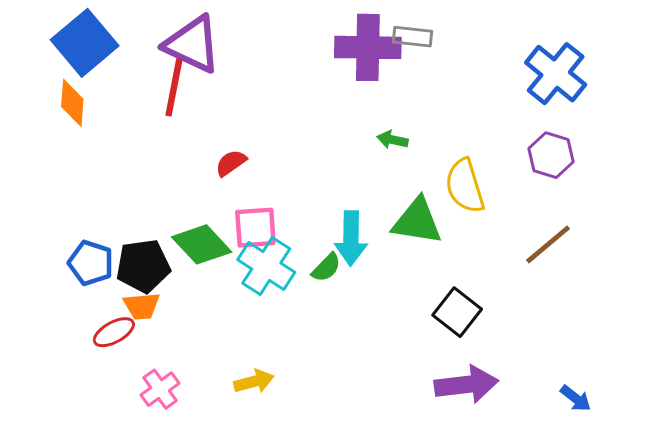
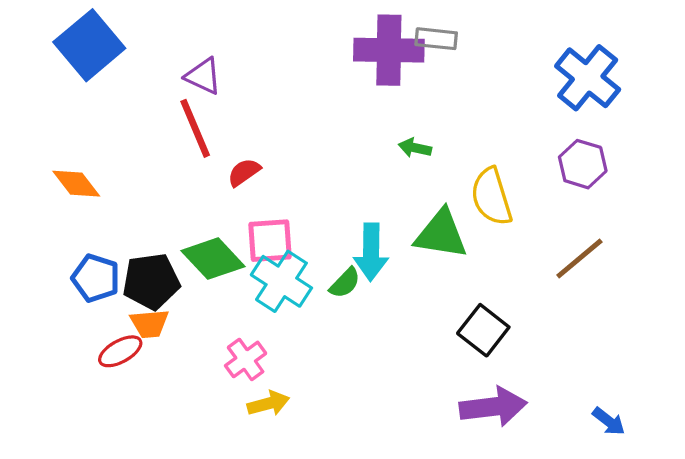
purple triangle: (192, 44) -> (203, 76), moved, size x0.6
red line: (174, 87) -> (195, 128), moved, turned -34
orange diamond: (72, 103) -> (76, 184), moved, turned -42
pink cross: (160, 389) -> (246, 359), moved

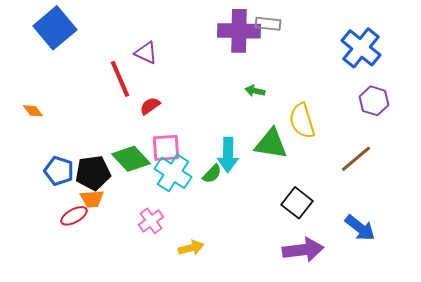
purple triangle: (203, 76) -> (146, 53), moved
purple hexagon: (583, 164) -> (374, 101), moved
orange diamond: (76, 184) -> (33, 111), moved, size x0.7
yellow arrow: (268, 403) -> (191, 248), moved
blue arrow: (609, 421) -> (360, 228), moved, size x1.5

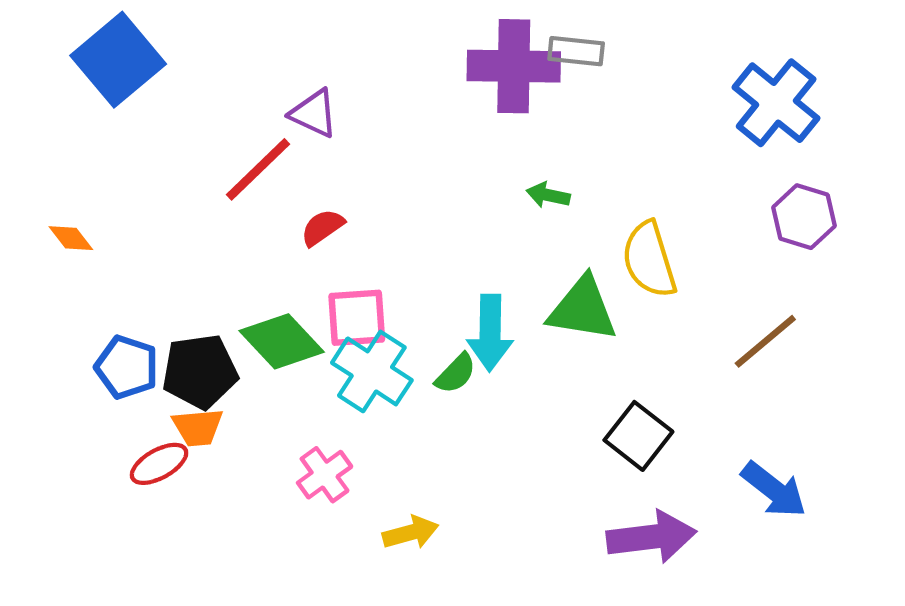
red line: (120, 79) -> (258, 169), turned 69

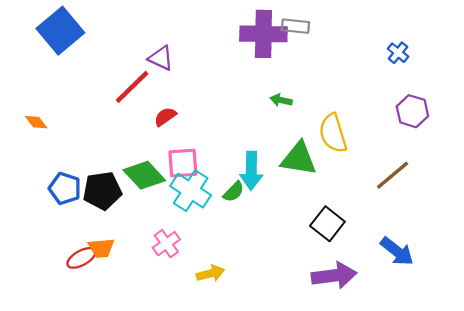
blue cross: (776, 103) -> (398, 53), size x0.5
orange trapezoid: (198, 427) -> (101, 248), moved
red ellipse: (159, 464) -> (81, 258), moved

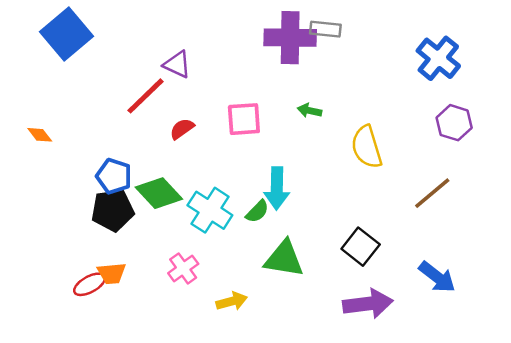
blue cross: (398, 53) -> (438, 58), size x1.8
green triangle: (299, 159) -> (284, 259), moved
pink square: (183, 163) -> (244, 119), moved
blue pentagon: (65, 188) -> (114, 176), moved

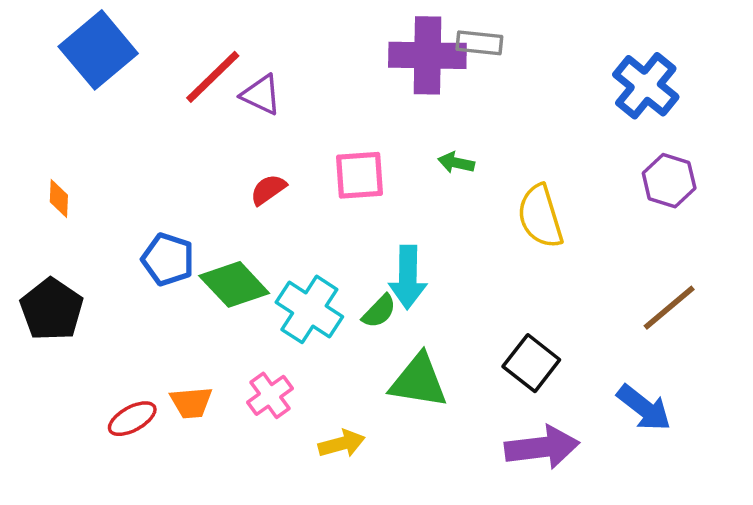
red line: (146, 96) -> (213, 77), moved
orange diamond: (40, 135) -> (59, 199), turned 40
brown line: (432, 193) -> (669, 308), moved
black pentagon: (113, 210) -> (52, 309), moved, turned -30
orange trapezoid: (112, 273) -> (191, 403), moved

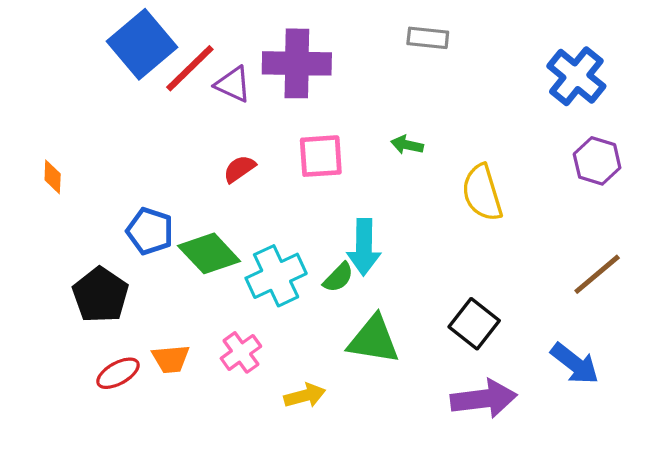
blue square: (98, 50) -> (142, 44), moved
purple cross: (427, 55) -> (297, 63), moved
black pentagon: (52, 309) -> (100, 295), moved
cyan cross: (309, 309) -> (276, 276), turned 32

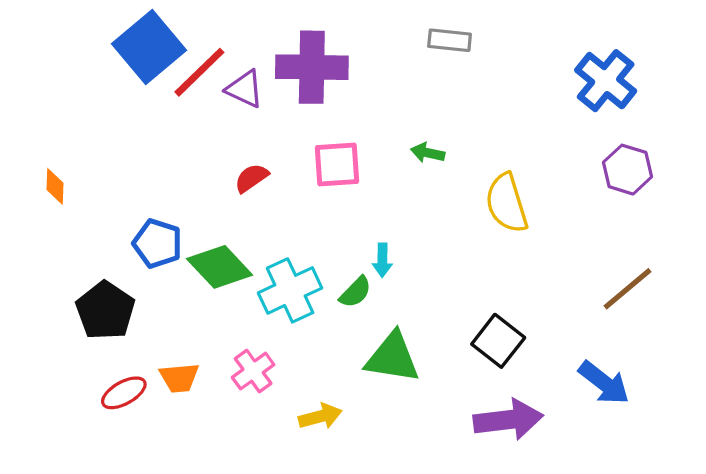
cyan arrow: (364, 247) -> (382, 260), size x0.6

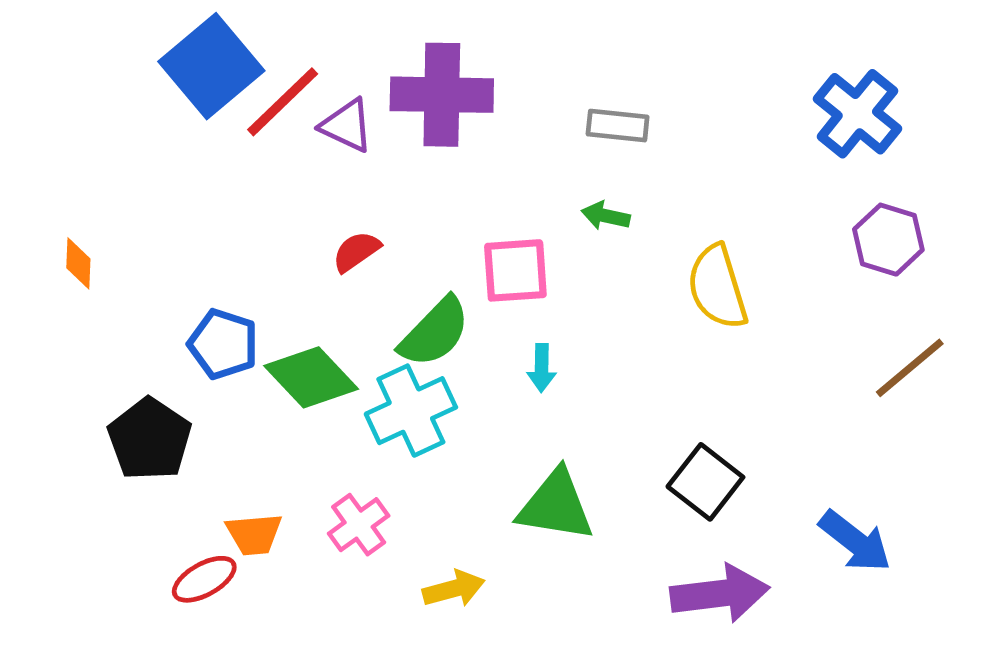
gray rectangle: (450, 40) -> (618, 126), moved
pink square: (337, 165) -> (515, 270), moved
brown line: (627, 289) -> (910, 368), moved
green semicircle: (356, 292) -> (435, 332), moved, size x1.6
red ellipse: (124, 393) -> (204, 579), moved

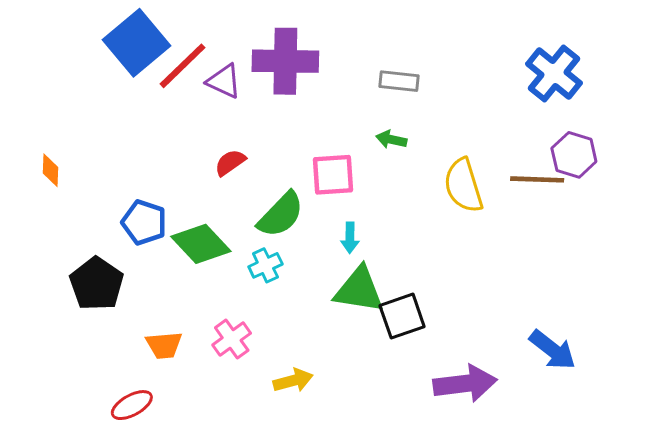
brown line: (910, 368) -> (537, 179), moved, turned 42
cyan cross: (411, 411) -> (265, 265), size x0.6
black square: (705, 482) -> (402, 316), moved, turned 33
green triangle: (556, 506) -> (359, 290), moved
red ellipse: (204, 579) -> (132, 405), moved

